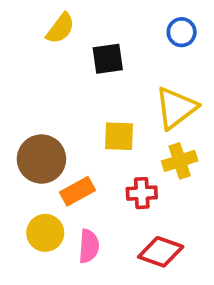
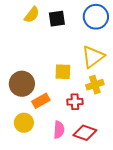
blue circle: (182, 32) -> (96, 17), size x1.6
black square: (108, 59) -> (57, 19), moved
pink semicircle: (89, 246) -> (59, 130), moved

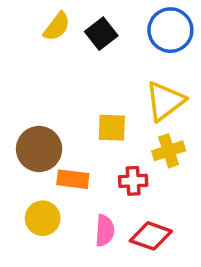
black square: (57, 19) -> (101, 34), turned -30
orange rectangle: (41, 101) -> (73, 179), turned 36

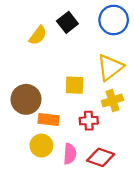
yellow semicircle: (57, 27) -> (38, 35), moved
yellow circle: (43, 218) -> (41, 146), moved

